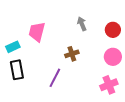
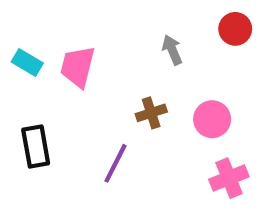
red circle: (113, 30) -> (235, 29), moved
cyan rectangle: (13, 47) -> (27, 62), moved, turned 56
pink circle: (113, 57) -> (212, 119), moved

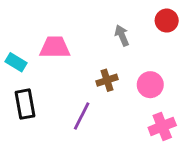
cyan rectangle: (27, 62) -> (16, 62), moved
pink trapezoid: (78, 67) -> (55, 47), turned 76

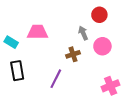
red circle: (167, 21) -> (99, 15), moved
gray arrow: (122, 35) -> (83, 33), moved
pink circle: (150, 85) -> (102, 46), moved

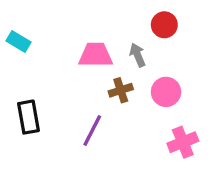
pink trapezoid: (38, 32) -> (96, 55), moved
cyan rectangle: (11, 42) -> (18, 42), moved
pink circle: (102, 46) -> (166, 92), moved

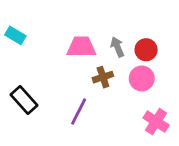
red circle: (164, 25) -> (146, 50), moved
black rectangle: (28, 117) -> (24, 100), turned -32
pink cross: (183, 142) -> (156, 122), turned -35

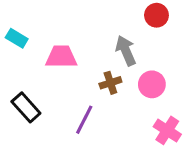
pink trapezoid: (81, 47) -> (61, 57), moved
gray arrow: (117, 47) -> (126, 51), size x1.4
red circle: (146, 50) -> (156, 15), moved

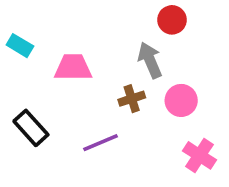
red circle: (156, 15) -> (172, 20), moved
purple line: (84, 120) -> (101, 143), turned 40

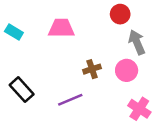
gray arrow: (150, 60) -> (137, 42), moved
pink trapezoid: (73, 68) -> (61, 28), moved

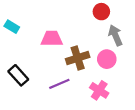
pink trapezoid: (61, 28) -> (52, 39), moved
brown cross: (92, 69) -> (78, 58), size x1.5
pink cross: (139, 109) -> (99, 90), moved

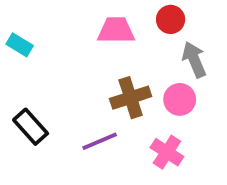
pink trapezoid: (52, 39) -> (116, 30), moved

